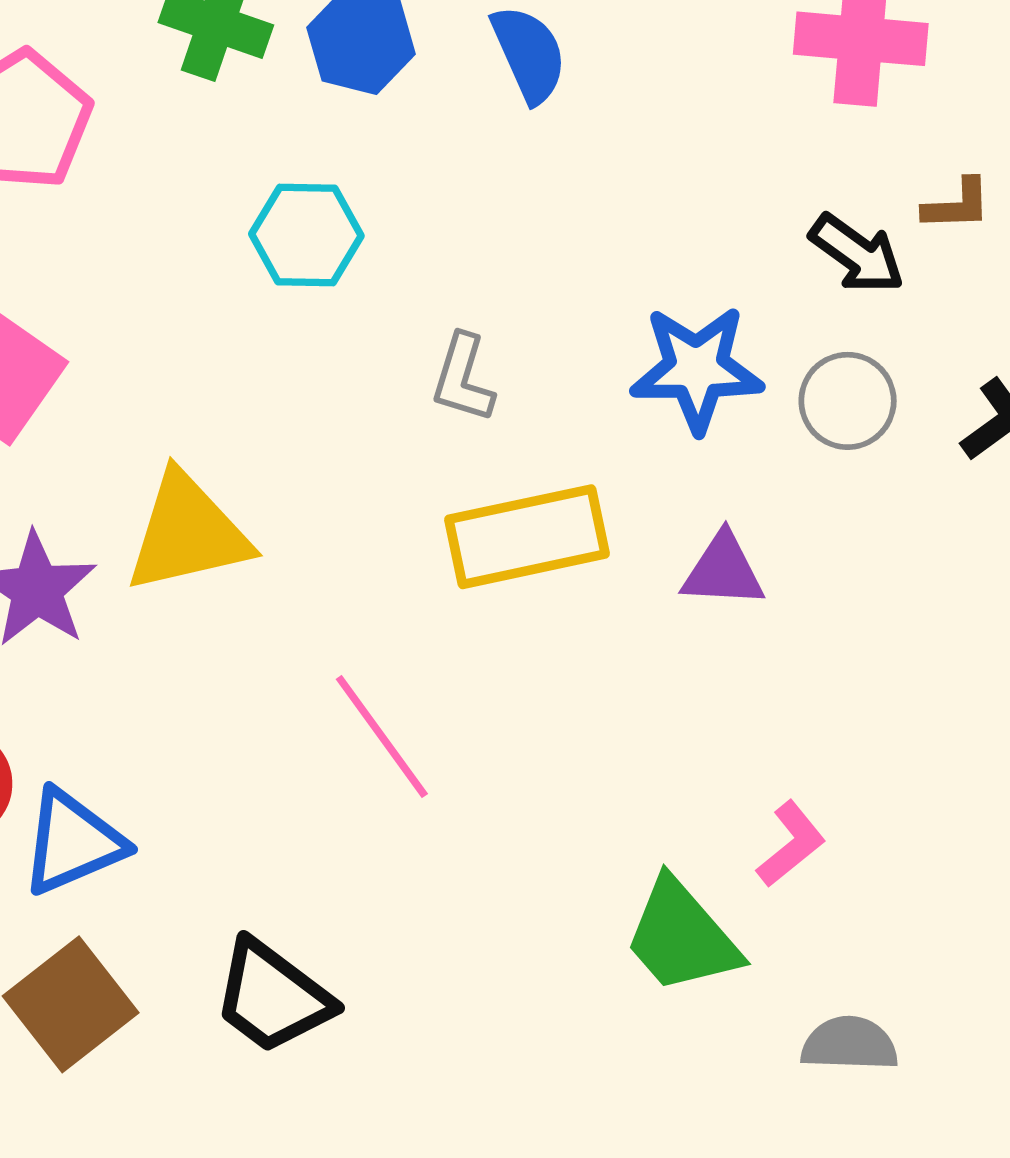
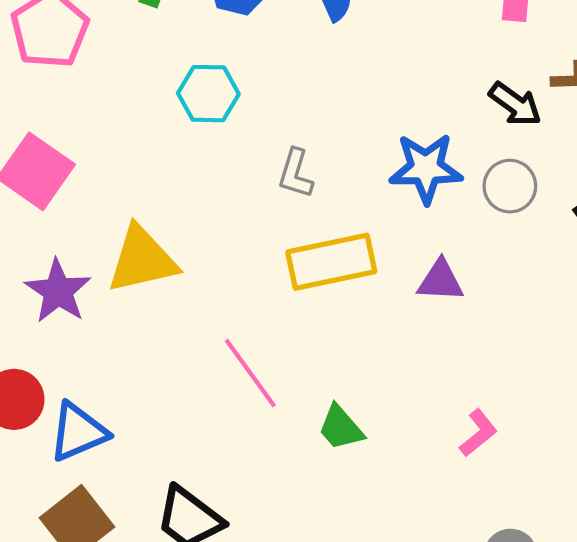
green trapezoid: (682, 936) -> (341, 428), moved, size x0.7

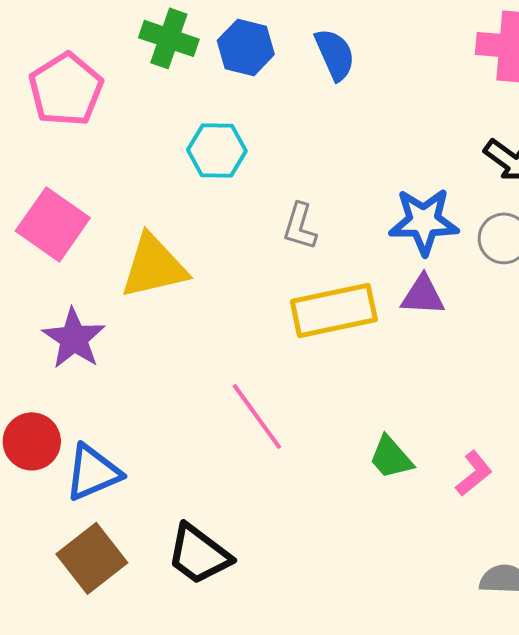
yellow triangle: (142, 260) -> (154, 266), moved
purple triangle: (441, 281) -> (423, 295), moved
green trapezoid: (341, 428) -> (391, 457), moved

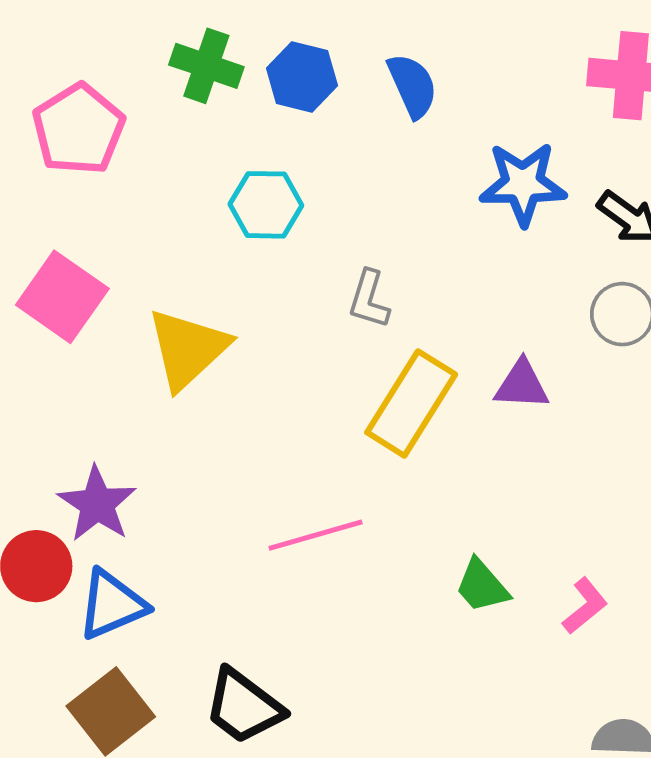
blue star: (424, 221) -> (523, 184), moved
yellow triangle: (154, 266) -> (188, 349), turned -30
yellow rectangle: (334, 310) -> (411, 403), turned -46
purple star: (74, 338) -> (97, 504), moved
pink line: (257, 416) -> (316, 535), turned -70

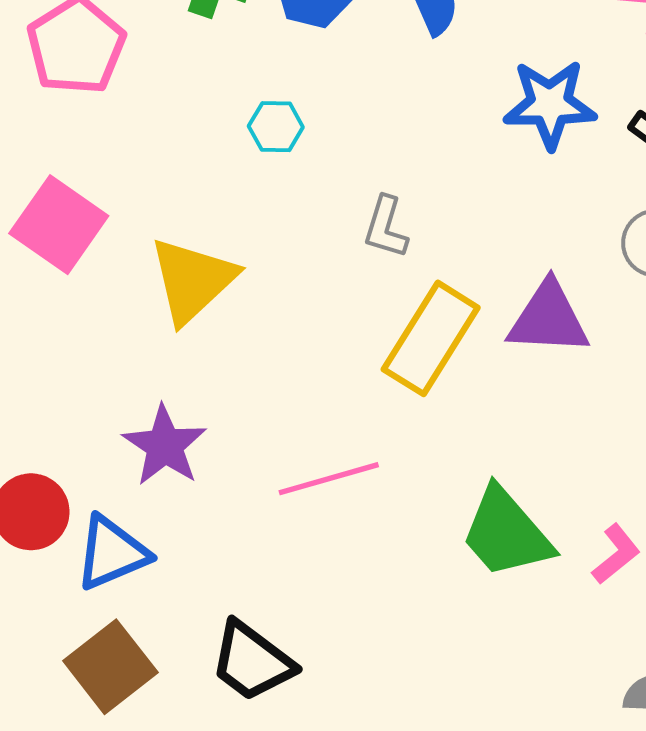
cyan hexagon: (266, 205) -> (276, 127), size x0.7
purple triangle: (522, 385) -> (549, 319), size x1.4
purple star: (97, 504) -> (165, 446), moved
green trapezoid: (482, 586) -> (506, 533), size x1.6

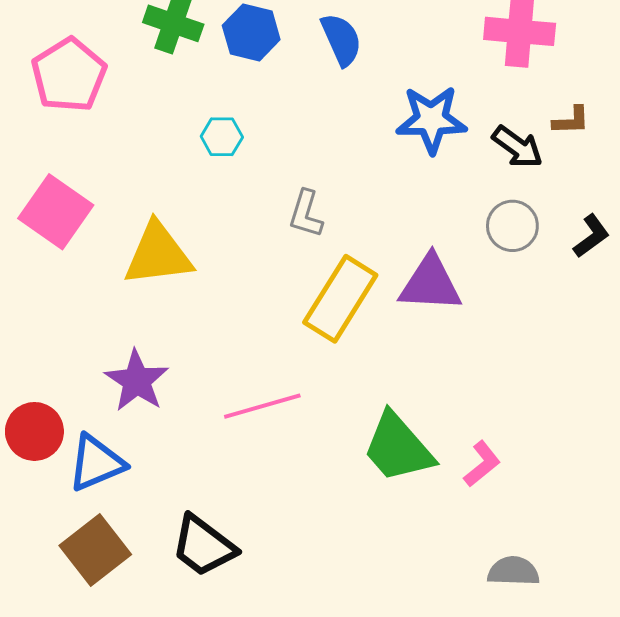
yellow triangle: (192, 280) -> (158, 254), turned 36

